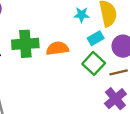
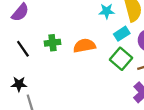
green cross: (25, 44) -> (52, 43), size x0.6

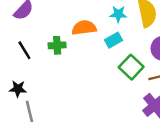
cyan rectangle: (122, 34) -> (114, 40), moved
orange semicircle: (84, 46) -> (84, 28), moved

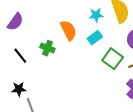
orange semicircle: (84, 28) -> (68, 30), turned 78
green cross: (57, 45) -> (47, 48), turned 32

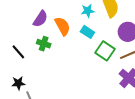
purple semicircle: (15, 22) -> (40, 19), moved
cyan rectangle: (95, 38) -> (87, 32), turned 72

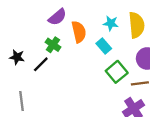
black line: (18, 52) -> (41, 64), moved, turned 70
black star: (18, 83) -> (17, 57), moved

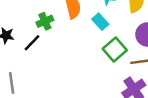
green cross: (53, 45) -> (45, 21), turned 32

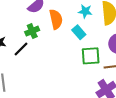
green square: (115, 49) -> (91, 56), turned 36

